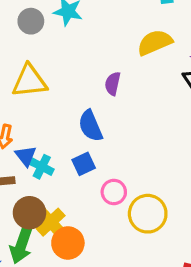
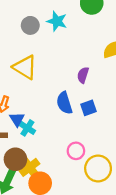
yellow triangle: (29, 81) -> (25, 67), turned 32
blue square: (84, 164) -> (89, 108), moved

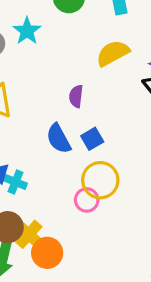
cyan star: (57, 21) -> (27, 31), turned 30
yellow circle: (98, 168) -> (100, 180), moved

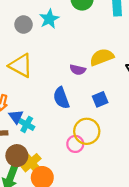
yellow semicircle: (113, 53) -> (102, 57), moved
purple semicircle: (76, 96) -> (78, 70), turned -91
blue square: (92, 139) -> (100, 99), moved

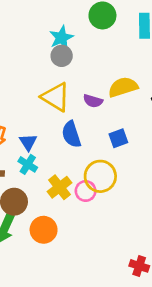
gray circle: (24, 25) -> (62, 56), moved
yellow triangle: (21, 65) -> (56, 97), moved
blue triangle: (16, 117) -> (28, 142), moved
yellow cross: (31, 163) -> (59, 187), moved

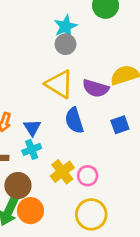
purple semicircle: (93, 101) -> (96, 88), size x1.4
cyan cross: (28, 164) -> (32, 149), turned 36
yellow circle: (100, 176) -> (91, 214), moved
orange circle: (44, 230) -> (30, 211), moved

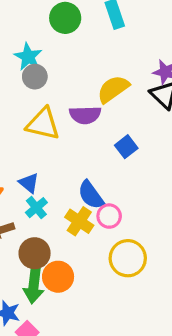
blue semicircle: (74, 120) -> (91, 195), moved

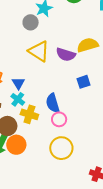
gray circle: (35, 77) -> (31, 22), moved
cyan cross: (36, 208) -> (18, 99), turned -32
yellow cross: (79, 221) -> (29, 114), moved, turned -36

